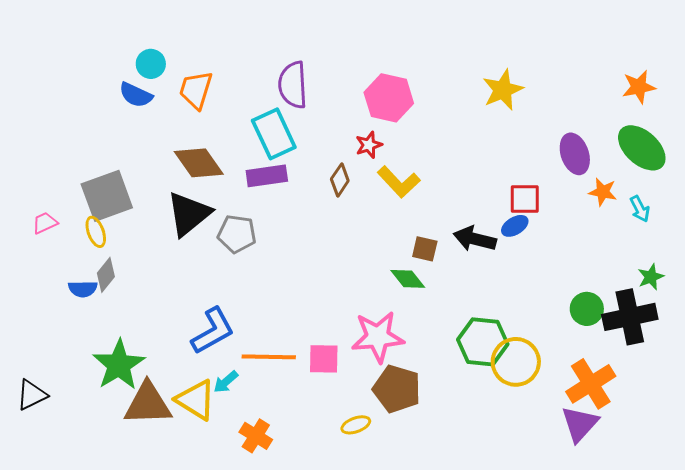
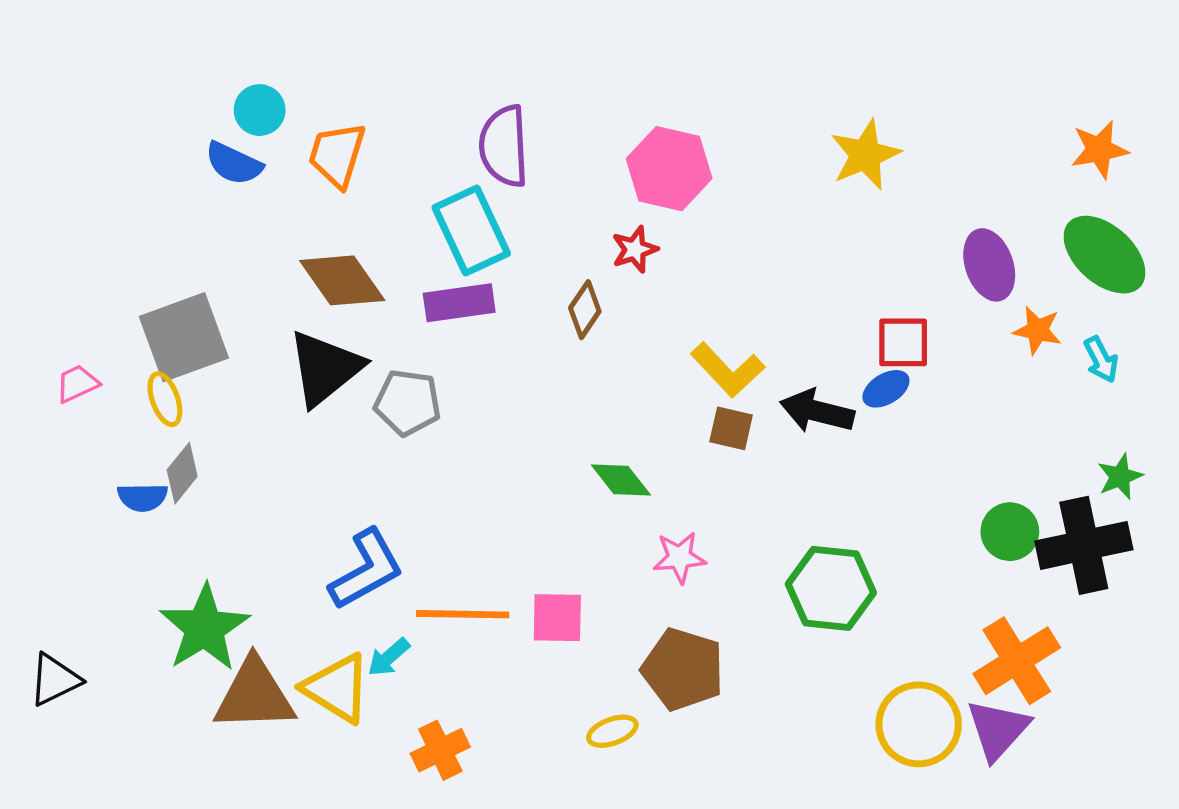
yellow L-shape: (399, 182) -> (728, 370), moved
green diamond: (408, 279) -> (621, 480), moved
pink star: (378, 337) -> (679, 557), moved, size x0.6
yellow circle: (516, 362) -> (919, 724), moved
orange cross: (256, 436) -> (440, 750), turned 32

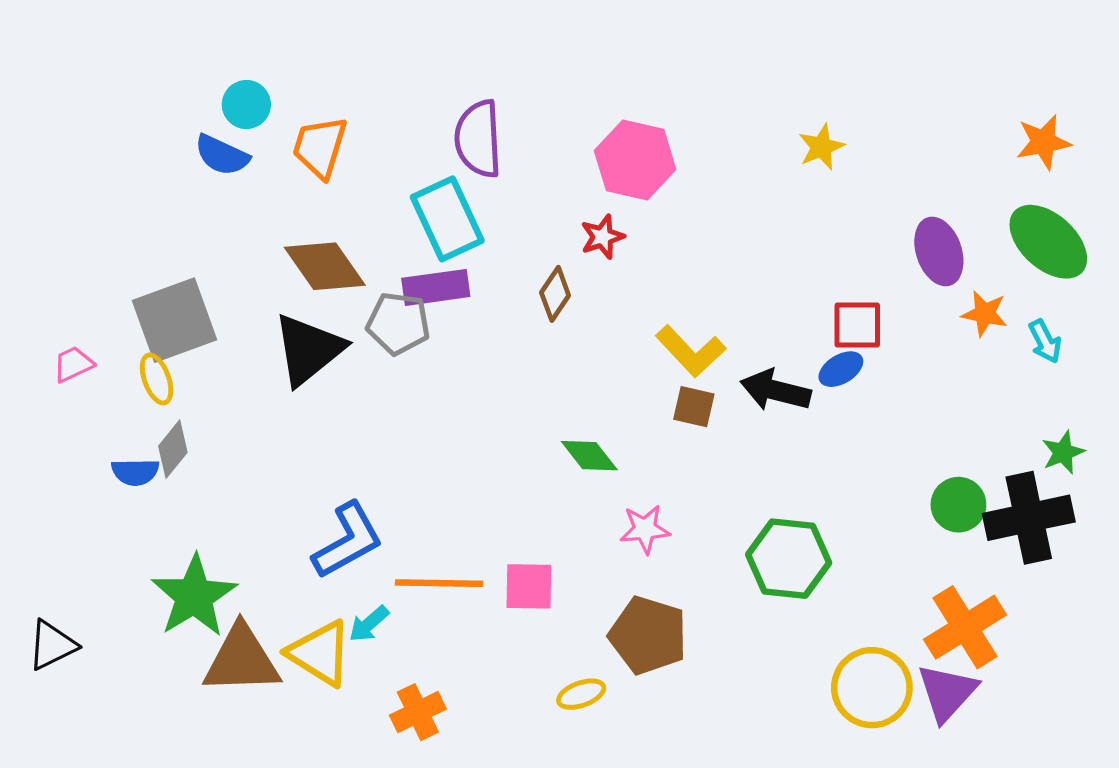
yellow star: (865, 155) -> (821, 147), size x0.7
gray pentagon: (408, 403) -> (398, 323), moved

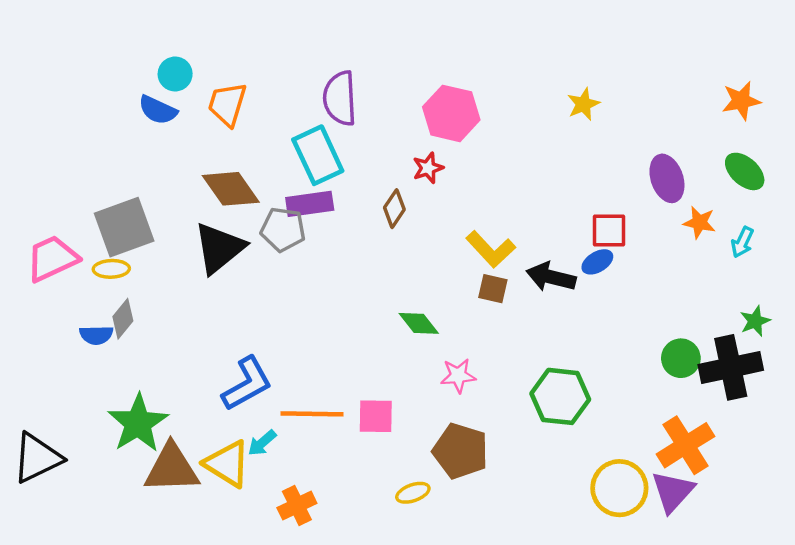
green ellipse: (1048, 242) -> (745, 171), size x0.7
cyan arrow: (1045, 341) -> (742, 242), turned 52
pink trapezoid: (73, 364) -> (52, 258), size x1.8
yellow ellipse: (157, 379) -> (111, 269), turned -72
black triangle: (52, 645) -> (37, 458), size x1.4

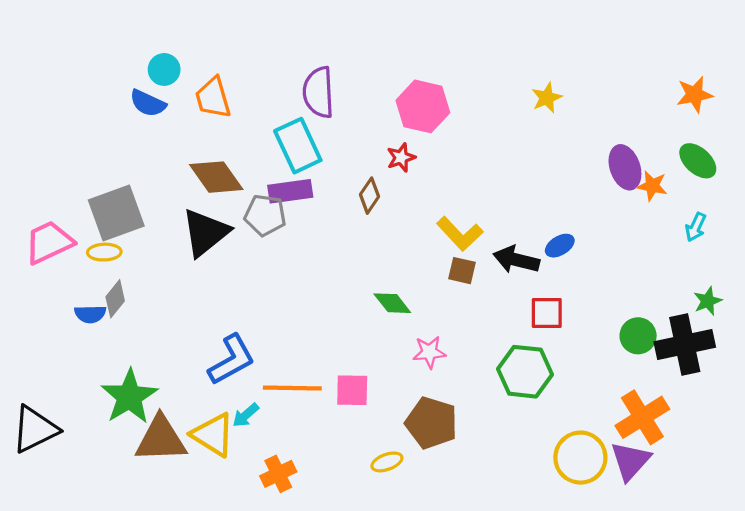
orange trapezoid: (227, 104) -> (213, 98), turned -33
orange star: (699, 222) -> (652, 186), moved
red square: (609, 231) -> (547, 313), moved

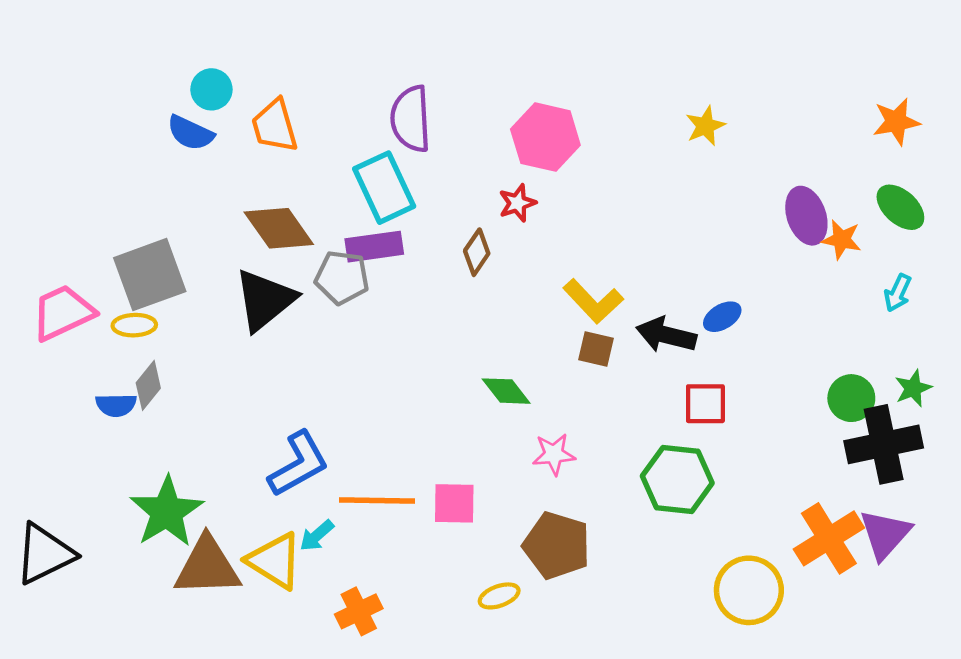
green circle: (638, 336) -> (851, 398), moved
purple triangle: (630, 461) -> (885, 534), moved

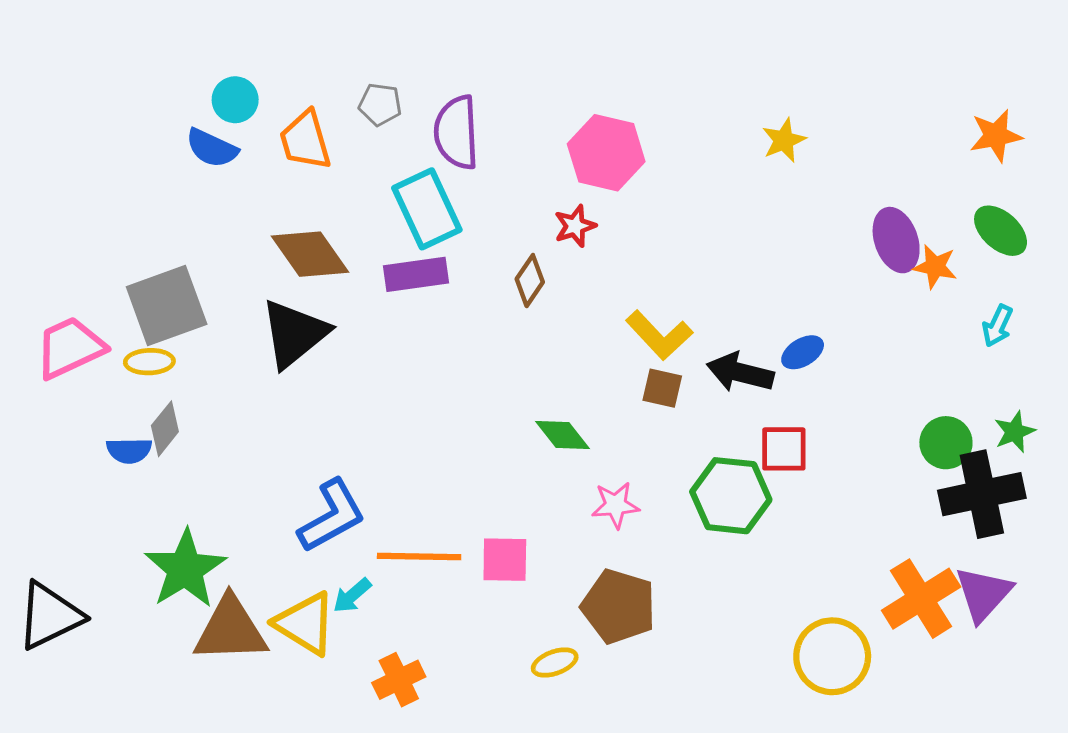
gray pentagon: (342, 277) -> (380, 104), moved, size x0.7
green hexagon: (677, 479) -> (731, 496), moved

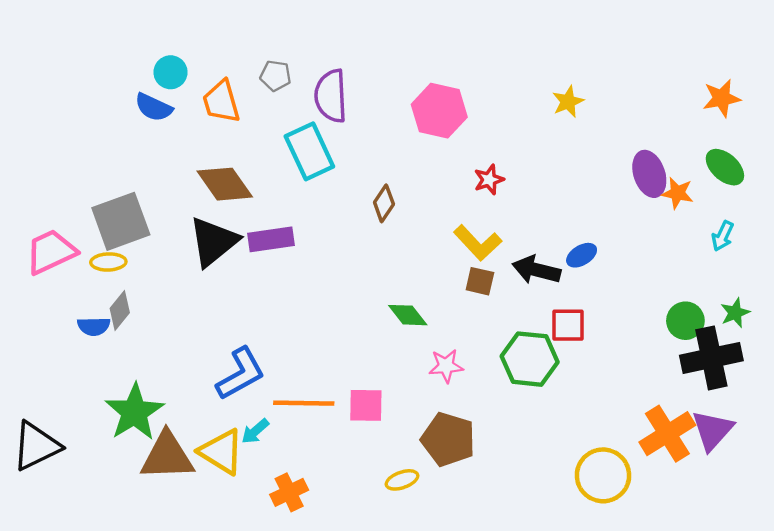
red star: (575, 226) -> (489, 180), moved
purple rectangle: (416, 274) -> (271, 239), moved

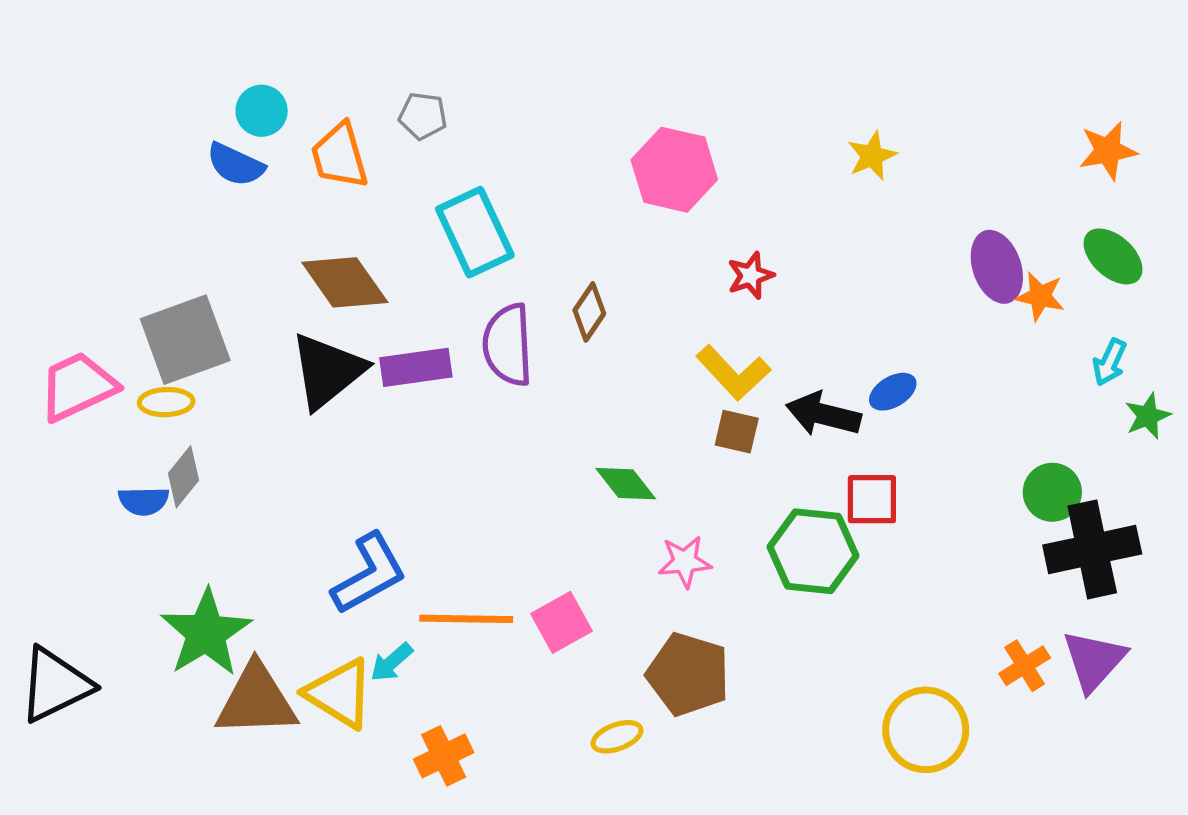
purple semicircle: (331, 96) -> (508, 345), moved
green star: (735, 313) -> (1148, 416), moved
pink square: (366, 405) -> (562, 622), turned -30
orange cross: (667, 434) -> (1025, 666), size x0.6

